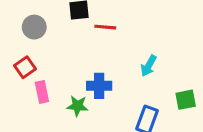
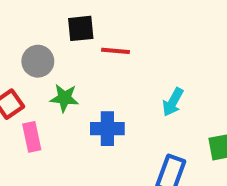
gray circle: (34, 27) -> (38, 61), moved
green star: (77, 106) -> (64, 98), moved

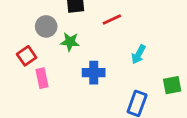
red line: (116, 51) -> (112, 19), moved, turned -30
green star: (64, 98) -> (70, 42), moved

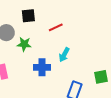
cyan arrow: (138, 54) -> (64, 55), moved

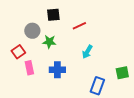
blue cross: (42, 67) -> (57, 70), moved

